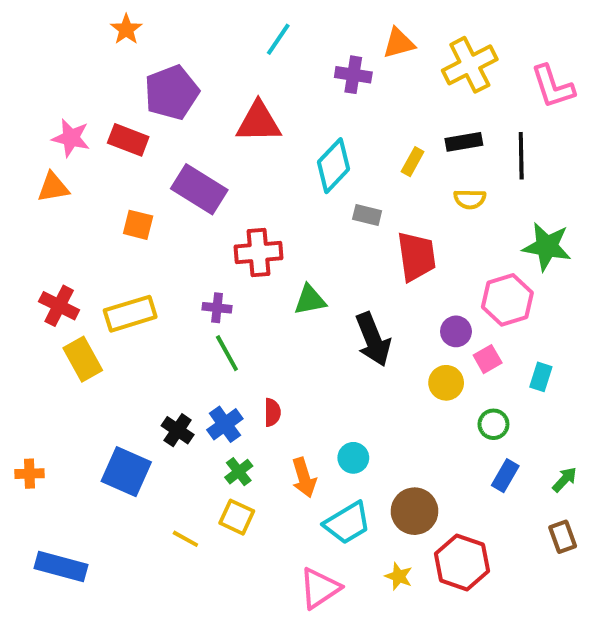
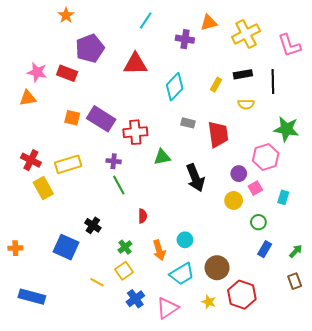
purple rectangle: (199, 189) -> (101, 119), moved
gray rectangle: (367, 215) -> (188, 123), moved
blue cross: (225, 424) -> (135, 299), moved
yellow square: (237, 517) -> (124, 271), turned 30

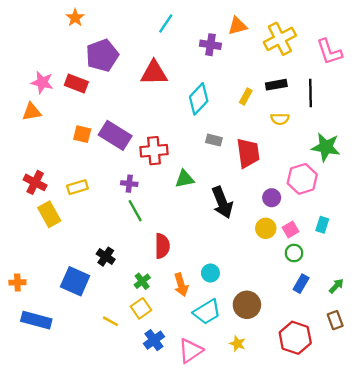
yellow rectangle: (68, 164) -> (77, 187), size x0.7
pink square: (255, 188) -> (290, 229), moved
red semicircle: (143, 216) -> (162, 246), size x1.5
red hexagon: (242, 295) -> (295, 338), moved
blue rectangle: (32, 297) -> (36, 320), moved

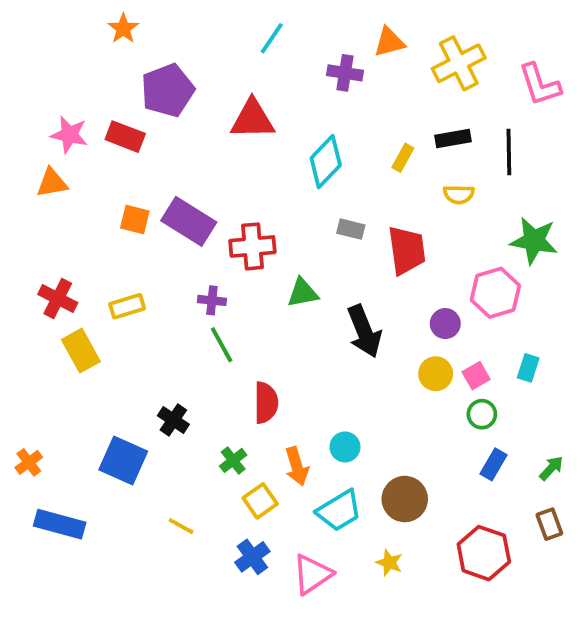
orange cross: (17, 282) -> (29, 462), turned -35
yellow square: (141, 308) -> (260, 501), moved

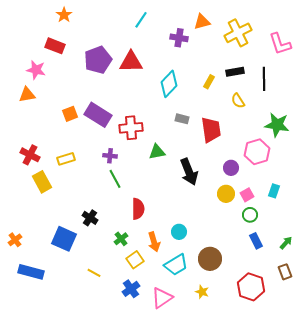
purple pentagon: (168, 90) -> (98, 60), moved
red rectangle: (125, 137) -> (55, 46), moved
yellow semicircle: (459, 194) -> (238, 101), turned 56
orange square: (135, 219) -> (70, 114), turned -35
blue rectangle: (493, 464) -> (256, 241), turned -56

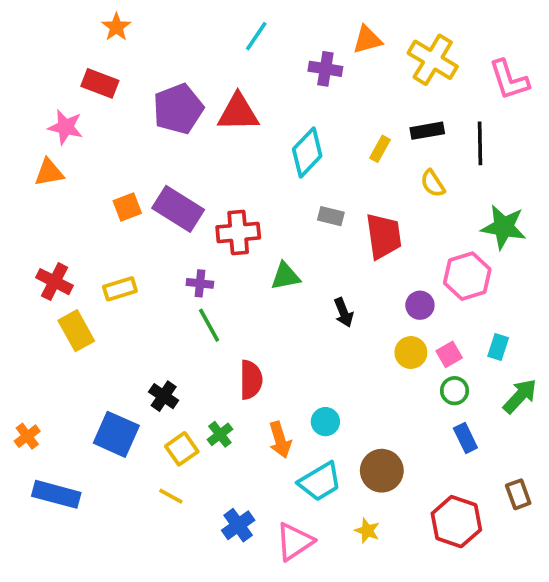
yellow cross: (238, 33) -> (433, 60), turned -32
black arrow: (189, 172) -> (344, 312), size x0.6
green arrow: (286, 243) -> (520, 396), moved, size x1.5
yellow square: (135, 260) -> (182, 449), moved

